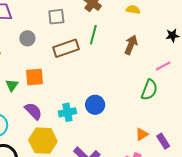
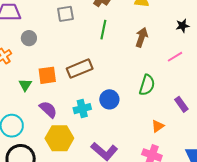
gray circle: (27, 38) -> (29, 38), moved
brown rectangle: (66, 48) -> (80, 69), moved
green semicircle: (149, 90) -> (147, 85), moved
purple rectangle: (163, 141) -> (181, 104), moved

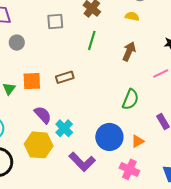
brown rectangle: (80, 69) -> (65, 77), size x0.7
blue circle: (109, 99) -> (109, 137), moved, size x1.4
purple semicircle: (48, 109) -> (43, 115), moved
cyan cross: (82, 109) -> (64, 128), moved, turned -36

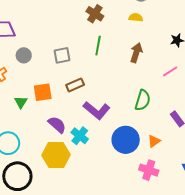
gray square: (55, 21) -> (62, 55), moved
purple L-shape: (82, 162) -> (97, 110), moved

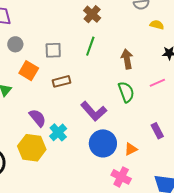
yellow semicircle: (136, 17) -> (157, 25), moved
brown arrow: (136, 53) -> (127, 59), turned -36
orange square: (43, 92) -> (29, 71), moved, turned 30
green semicircle: (143, 100) -> (126, 92), moved, turned -45
purple L-shape: (97, 110) -> (94, 111), moved

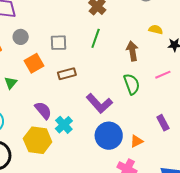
yellow semicircle: (157, 25) -> (156, 30), moved
orange square: (29, 71) -> (34, 63), turned 30

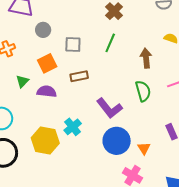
gray circle: (21, 37) -> (43, 30), moved
purple semicircle: (43, 110) -> (47, 91), moved, turned -48
orange triangle: (137, 141) -> (144, 148), turned -40

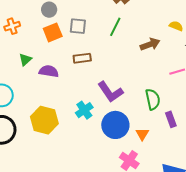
brown arrow: (146, 58) -> (150, 44), turned 72
orange square: (47, 63) -> (53, 32), moved
green semicircle: (143, 91) -> (153, 99), moved
cyan cross: (73, 127) -> (84, 110), moved

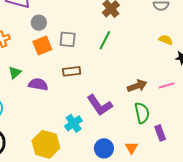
brown arrow: (150, 44) -> (137, 86), moved
yellow hexagon: (44, 120) -> (46, 144), moved
blue circle: (115, 125) -> (104, 148), moved, size x0.7

